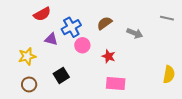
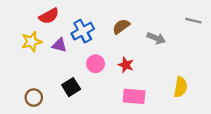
pink circle: (82, 45) -> (96, 64), moved
yellow star: (27, 56) -> (31, 42), moved
yellow semicircle: (169, 74) -> (181, 87), moved

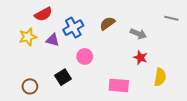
red star: (126, 65) -> (140, 58), moved

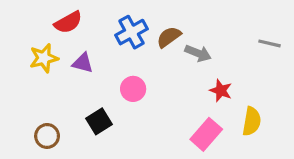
gray line: (171, 18) -> (269, 43), moved
blue cross: (73, 28) -> (131, 32), moved
gray arrow: (138, 34) -> (198, 53), moved
pink rectangle: (119, 85) -> (206, 134), moved, turned -54

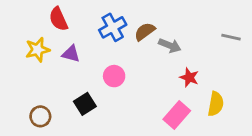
red semicircle: (68, 22) -> (58, 19), turned 95

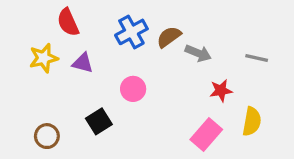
gray line: (231, 37) -> (257, 58), moved
red star: (189, 77) -> (221, 91), turned -30

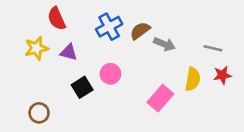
red star: (221, 91) -> (222, 75), moved
black square: (99, 121) -> (82, 87), moved
yellow semicircle: (252, 121) -> (193, 79), moved
pink rectangle: (206, 134) -> (160, 98), moved

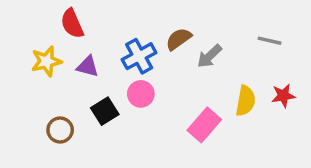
blue cross: (109, 27) -> (139, 56), moved
gray arrow: (164, 44) -> (209, 56), turned 115
gray line: (213, 48) -> (270, 41), moved
brown circle: (39, 113) -> (60, 130), moved

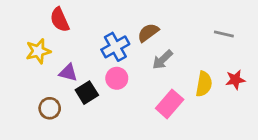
gray arrow: (209, 56) -> (162, 60), moved
purple triangle: (88, 66) -> (68, 73), moved

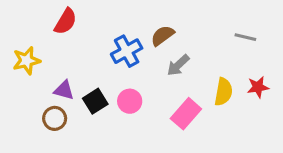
red semicircle: (60, 20) -> (66, 21), turned -125
yellow star: (38, 51) -> (26, 61), moved
purple triangle: (68, 73) -> (64, 90), moved
pink circle: (117, 78) -> (130, 101), moved

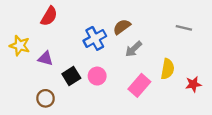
yellow star: (26, 61) -> (20, 46), turned 30
red star: (258, 87) -> (193, 84), moved
purple triangle: (64, 90) -> (46, 58), moved
brown circle: (55, 118) -> (46, 98), moved

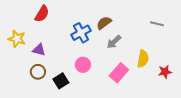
black square: (71, 76) -> (61, 81), moved
brown circle: (46, 98) -> (38, 72), moved

